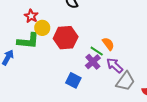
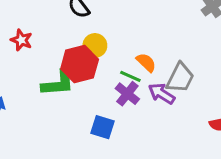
yellow circle: (42, 28) -> (95, 46), moved
green L-shape: (28, 41) -> (58, 83), moved
gray trapezoid: (125, 81) -> (180, 78), moved

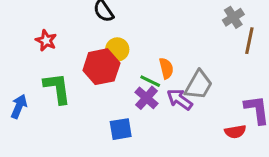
orange semicircle: (146, 62) -> (166, 68), turned 30
green L-shape: (58, 83) -> (57, 88), moved, turned -96
blue square: (103, 127) -> (121, 129), turned -30

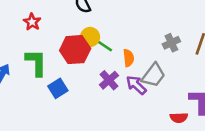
gray cross: (233, 17) -> (171, 43), moved
green line: (150, 81) -> (104, 46), moved
blue square: (121, 129) -> (58, 88), moved, turned -30

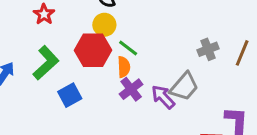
yellow circle: (90, 37) -> (104, 25), moved
orange semicircle: (129, 58) -> (124, 67), moved
green L-shape: (36, 63) -> (46, 63), turned 44

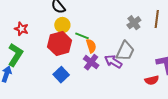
green L-shape: (46, 63) -> (15, 55), moved
orange semicircle: (124, 67) -> (91, 46), moved
blue square: (70, 95) -> (61, 75), moved

